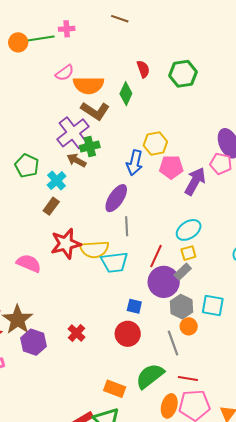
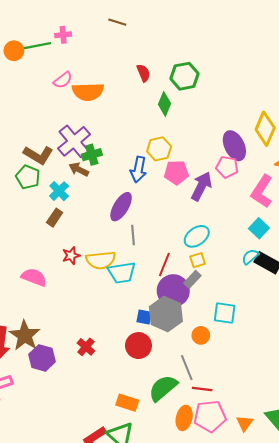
green diamond: (126, 94) -> (165, 104), moved
brown L-shape: (95, 111) -> (38, 155), moved
red star: (66, 244) -> (71, 256), size x0.6
gray hexagon: (181, 307) -> (166, 314), moved, size x1.4
gray line: (173, 343) -> (187, 368), moved

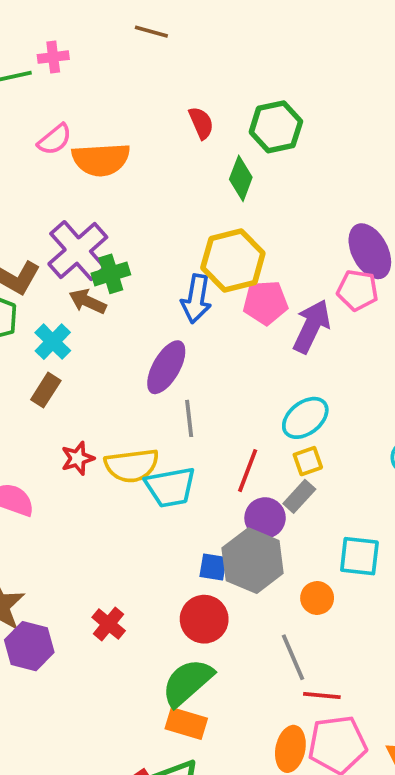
yellow hexagon: (159, 149) -> (233, 260), size x1.4
purple circle: (173, 291) -> (265, 518), size x0.7
green semicircle: (163, 388) -> (187, 682), moved

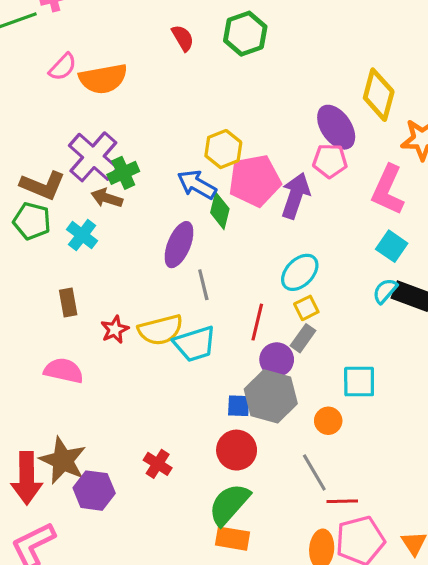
green diamond: (241, 178) -> (220, 211), moved
yellow hexagon: (233, 260) -> (223, 149), size x0.7
blue arrow: (196, 299) -> (197, 185), turned 117
pink pentagon: (265, 303) -> (255, 181), size x1.4
brown rectangle: (46, 390) -> (68, 303), moved, turned -36

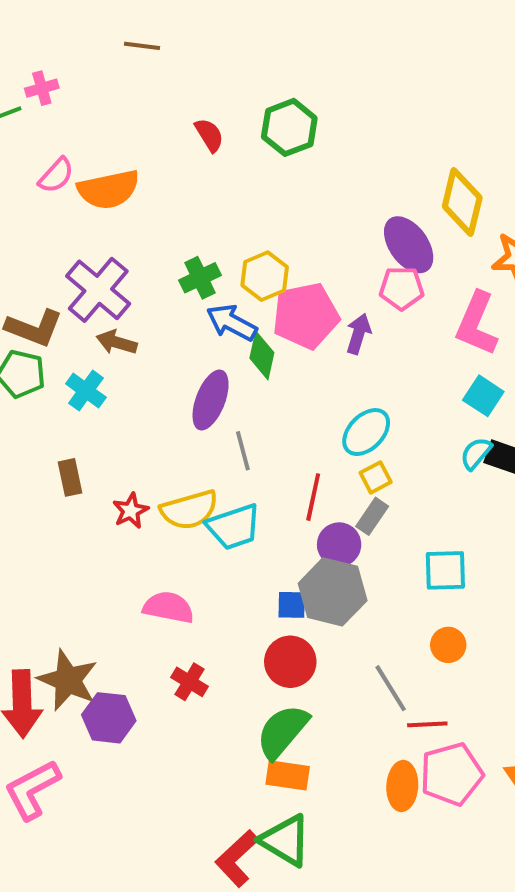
green cross: (123, 173) -> (200, 278), moved
purple arrow: (296, 196) -> (358, 334), size x0.7
pink semicircle: (64, 371) -> (168, 607), moved
orange circle: (328, 421) -> (448, 645), moved

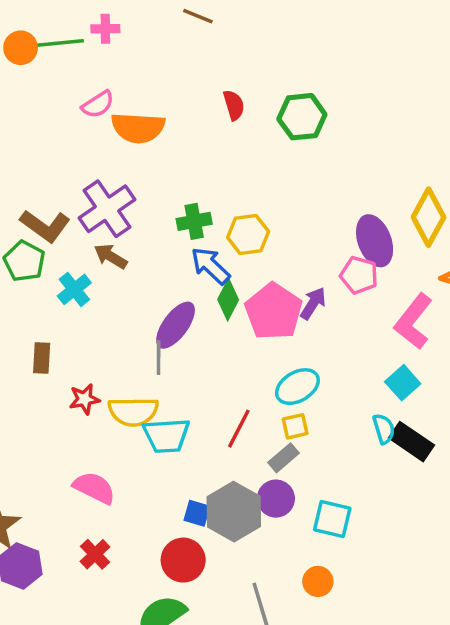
pink pentagon: (306, 316) -> (273, 312), moved, turned 30
gray line: (243, 451) -> (159, 358), moved
cyan semicircle: (476, 453) -> (384, 429), turned 108
purple circle: (339, 545) -> (276, 499), moved

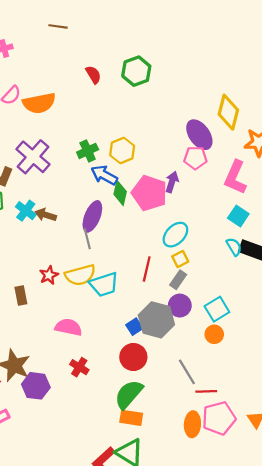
brown arrow: (111, 256) -> (46, 215), moved
brown rectangle: (42, 358) -> (21, 295), moved
blue square: (197, 513) -> (134, 327), turned -35
cyan square: (332, 519) -> (217, 309), turned -30
orange circle: (318, 581) -> (214, 334), moved

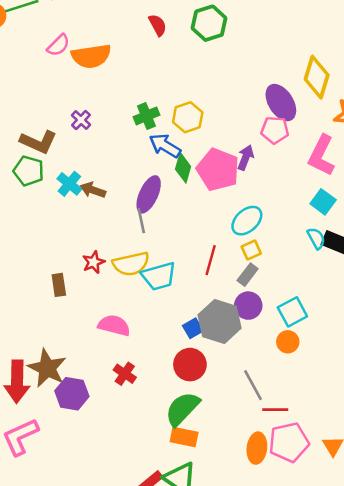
purple cross: (33, 157) -> (81, 120), size x0.5

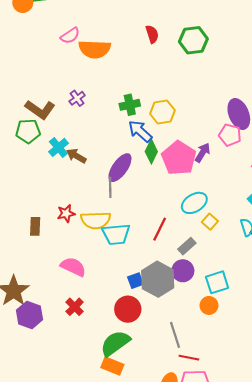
green pentagon: (29, 171) -> (28, 131), turned -30
yellow square: (251, 250) -> (210, 222), moved, turned -35

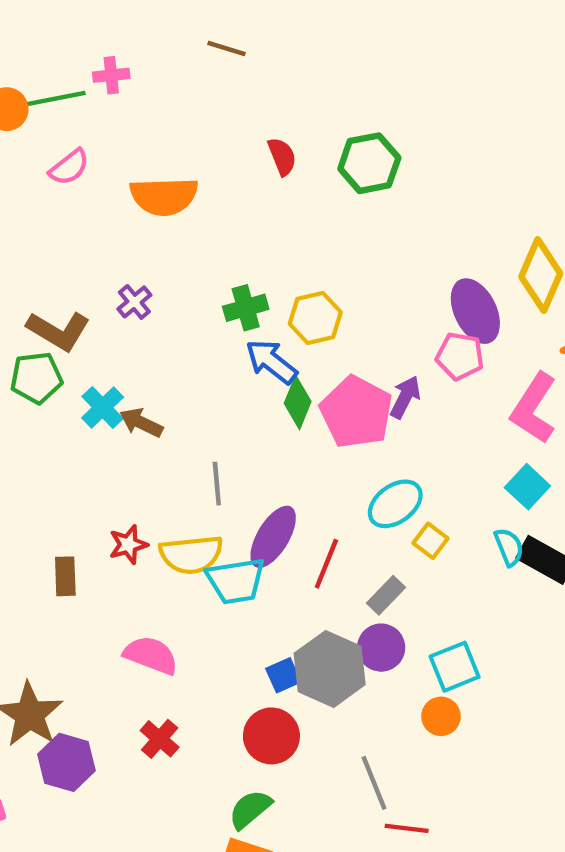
pink semicircle: (70, 36) -> (69, 167), moved
purple ellipse: (120, 168) -> (273, 537), moved
green semicircle: (115, 343) -> (250, 809), size x0.7

